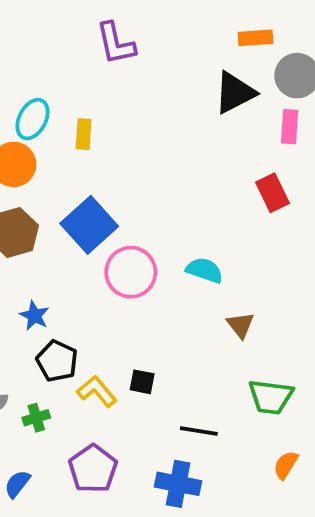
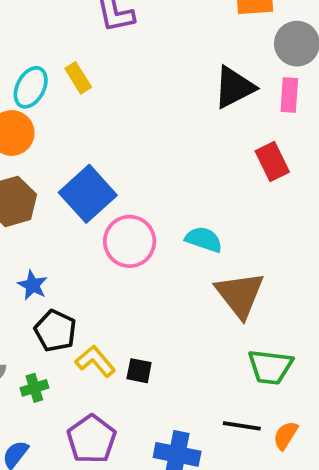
black triangle: (235, 93) -> (234, 87), moved
yellow rectangle: (84, 134) -> (78, 78), moved, turned -36
brown triangle: (240, 325) -> (240, 295), size x1.8
black square: (142, 382) -> (139, 371), moved
black line: (199, 431) -> (242, 426), moved

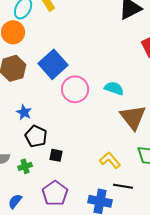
yellow L-shape: (95, 361) -> (110, 160), moved
black square: (139, 371) -> (56, 155), moved
black line: (242, 426) -> (123, 186), moved

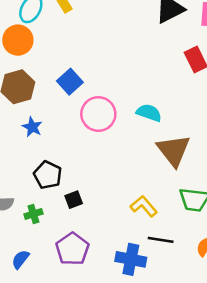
blue square: (53, 64) -> (70, 82), size x0.7
blue star: (24, 112) -> (32, 127), moved
black square: (56, 155) -> (74, 200), turned -32

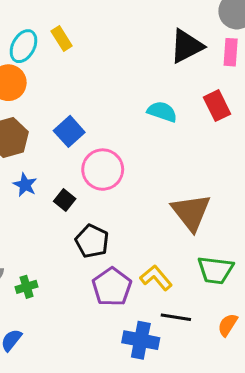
cyan semicircle: (149, 113) -> (162, 112), moved
black pentagon: (48, 175) -> (92, 241), moved
black square: (74, 200) -> (65, 200), moved, turned -30
purple pentagon: (72, 249) -> (112, 287), moved

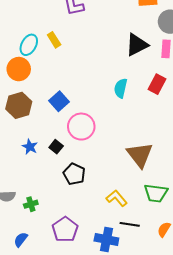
red rectangle: (217, 106) -> (157, 84), turned 54
cyan semicircle: (162, 112) -> (121, 88), turned -96
blue star: (25, 185) -> (30, 147), moved
purple pentagon: (112, 287) -> (65, 229), moved

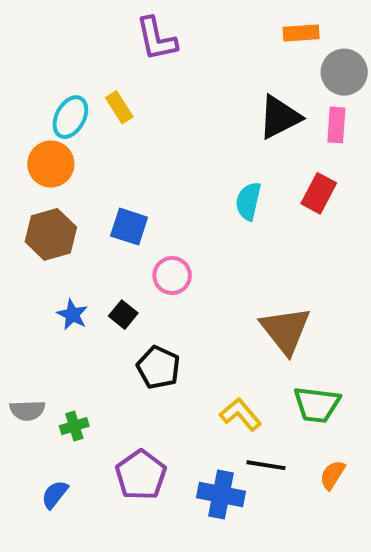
blue square: (59, 101) -> (129, 227), turned -30
pink circle: (81, 127) -> (172, 275), size x0.7

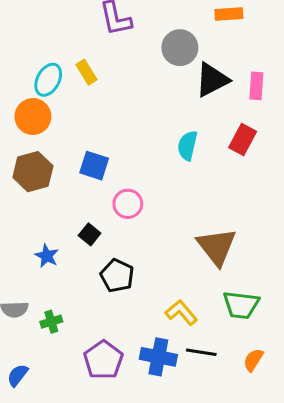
gray circle: (344, 72) -> (180, 48), moved
blue star: (72, 315) -> (47, 256), moved
blue semicircle: (55, 494) -> (18, 375), moved
blue cross: (221, 494) -> (158, 357), moved

